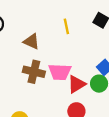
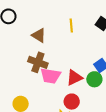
pink trapezoid: (60, 72) -> (51, 76), moved

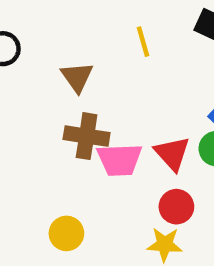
brown triangle: (39, 35) -> (77, 77), turned 35
red triangle: (74, 78) -> (172, 154), turned -36

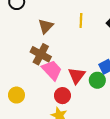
pink trapezoid: (120, 160) -> (52, 70), turned -150
red circle: (176, 207) -> (62, 96), moved

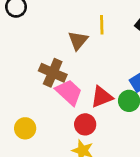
brown triangle: (46, 26) -> (78, 40), moved
red triangle: (77, 76) -> (102, 97), turned 36

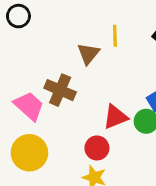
pink trapezoid: (69, 92) -> (29, 106), moved
yellow circle: (25, 128) -> (29, 153), size x1.5

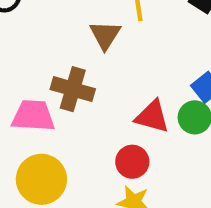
pink trapezoid: (29, 106) -> (33, 116), turned -32
red triangle: (115, 117) -> (152, 117), turned 44

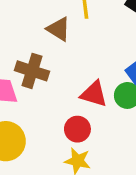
brown triangle: (105, 35) -> (59, 29), turned -32

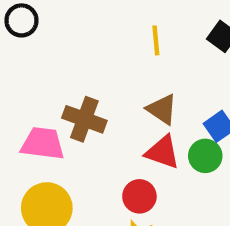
brown triangle: (59, 29) -> (162, 109), moved

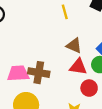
brown cross: (84, 119) -> (39, 73), moved
red circle: (139, 196) -> (89, 88), moved

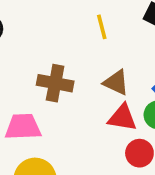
brown cross: (39, 73) -> (55, 83), moved

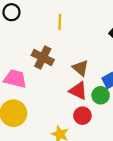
yellow line: (102, 27) -> (60, 22), moved

